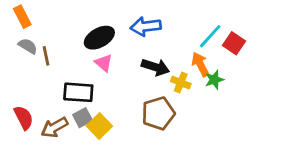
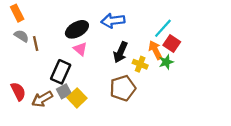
red square: (234, 43) -> (172, 43), moved
black arrow: (155, 67) -> (121, 52), turned 96
black rectangle: (78, 92) -> (61, 72), turned -70

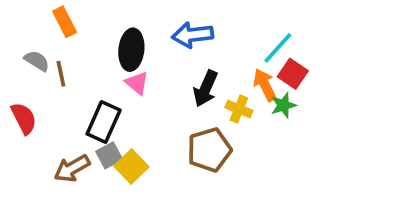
orange rectangle: (17, 13) -> (65, 22), moved
black ellipse: (77, 29) -> (131, 50), turned -55
red semicircle: (18, 91) -> (24, 118), moved

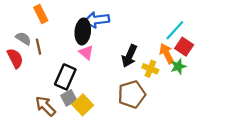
blue arrow: (193, 35) -> (97, 20), moved
red semicircle: (24, 118) -> (15, 58), moved
brown arrow: (72, 168) -> (45, 106), turned 75

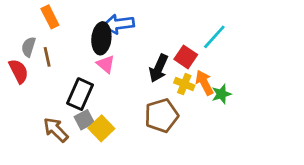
gray semicircle: (23, 38) -> (29, 47), turned -105
red square: (184, 47) -> (186, 57), moved
orange arrow: (167, 54) -> (204, 83), moved
green star: (178, 66) -> (221, 94), moved

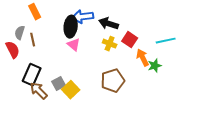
cyan line: (214, 37) -> (166, 41), moved, turned 36
black arrow: (159, 68) -> (109, 24), moved, turned 84
yellow cross: (184, 84) -> (110, 44), moved
black rectangle: (80, 94) -> (32, 75), moved

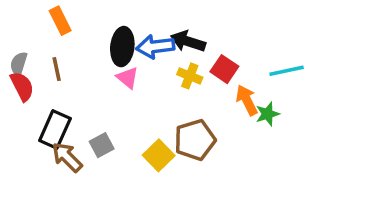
blue arrow: (83, 17) -> (155, 47), moved
gray semicircle: (20, 33) -> (19, 64), moved
yellow square: (71, 90) -> (159, 155), moved

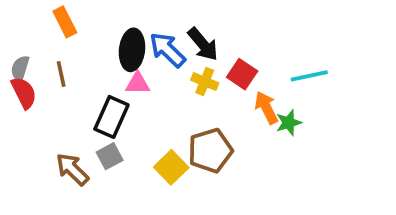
black arrow: (188, 41) -> (203, 44), turned -148
blue arrow: (155, 47) -> (167, 50), turned 51
pink triangle: (128, 78) -> (138, 83), turned -40
black rectangle: (55, 130) -> (111, 117), moved

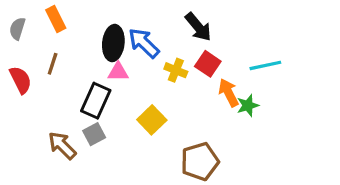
black arrow: (203, 44) -> (198, 27), moved
gray semicircle: (20, 68) -> (17, 29), moved
brown line: (61, 74) -> (53, 64), turned 30
brown pentagon: (210, 151) -> (200, 161), moved
yellow square: (171, 167) -> (152, 120), moved

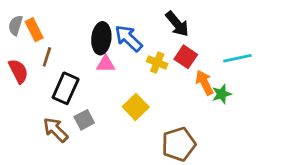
orange rectangle: (56, 19) -> (34, 30), moved
black rectangle: (96, 101) -> (66, 88), moved

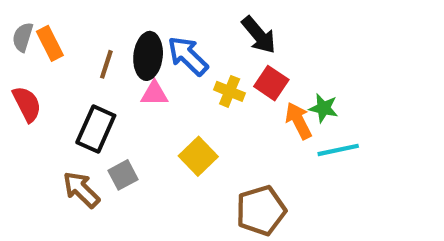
brown line: (47, 57) -> (106, 64), moved
cyan line: (237, 58) -> (338, 150), moved
green star: (222, 94) -> (324, 108), moved, turned 30

